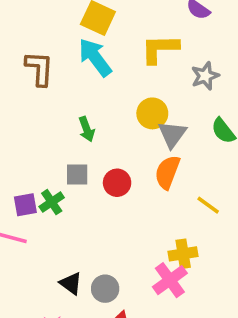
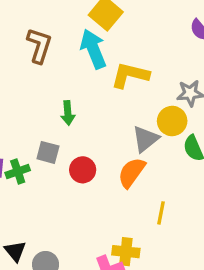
yellow L-shape: (160, 49) -> (130, 75), moved
yellow circle: (152, 113) -> (172, 121), moved
yellow line: (208, 205) -> (161, 213), turned 50

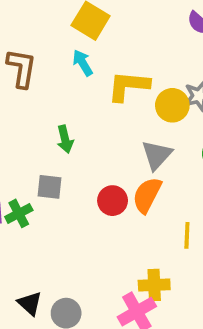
cyan arrow: (93, 49) -> (83, 63), size x0.6
yellow circle: (172, 121) -> (172, 105), moved
red circle: (83, 170) -> (113, 201), moved

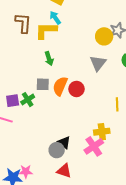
yellow L-shape: (128, 86) -> (46, 30), moved
orange semicircle: (147, 195) -> (60, 86), moved
black triangle: (30, 303) -> (64, 142), moved

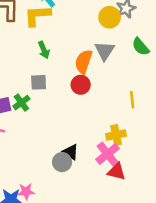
orange semicircle: (60, 86) -> (83, 62), moved
red triangle: (64, 171) -> (116, 172), moved

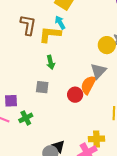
orange semicircle: (83, 62) -> (88, 85), moved
green cross: (21, 103) -> (26, 118), moved

